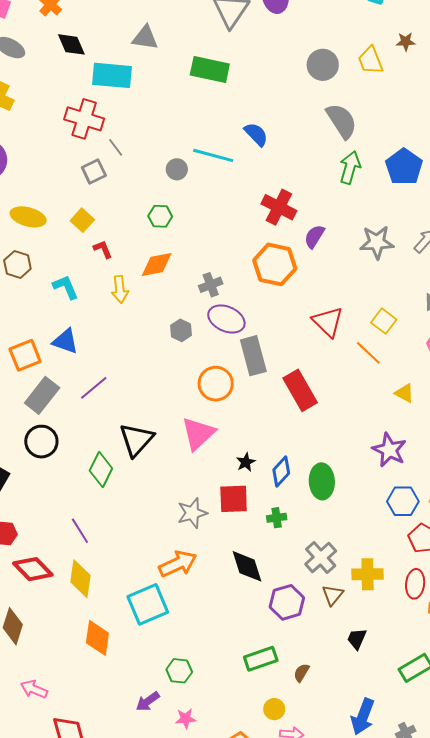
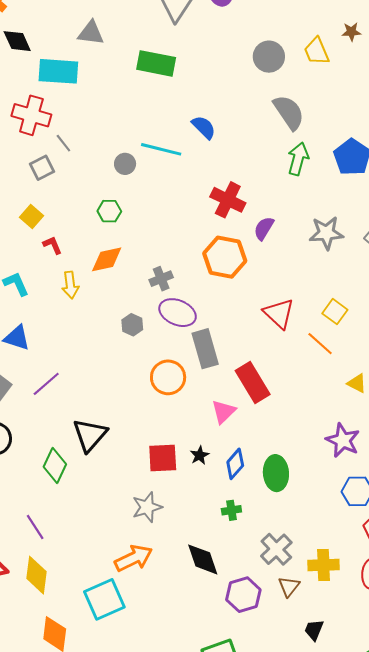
pink triangle: (198, 434) -> (224, 412), moved, size x0.7
red square: (234, 499) -> (163, 458), moved

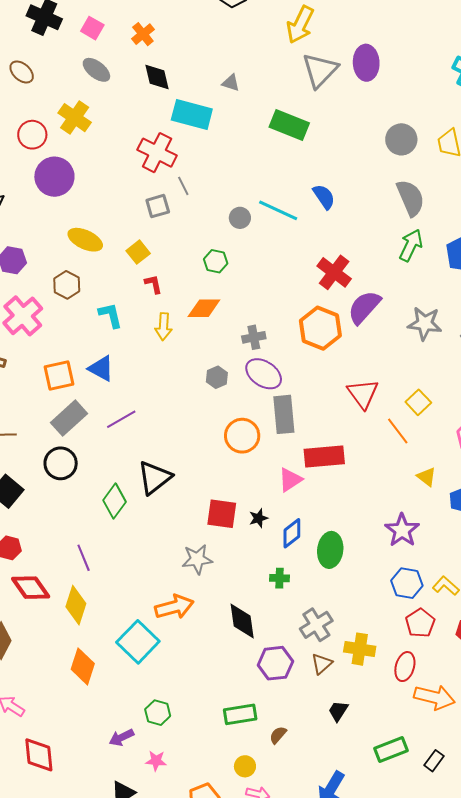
gray triangle: (91, 33) -> (231, 83), size x0.7
purple semicircle: (264, 228) -> (364, 307), size x1.5
red rectangle: (253, 382) -> (324, 457), turned -75
cyan square: (104, 599) -> (138, 642), turned -33

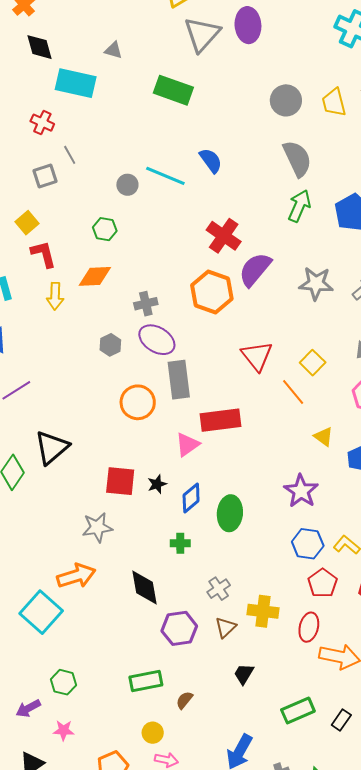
red cross: (157, 153) -> (42, 123), size x0.6
red L-shape: (153, 284) -> (44, 254), size x1.4
gray cross: (316, 625) -> (219, 589), size x0.7

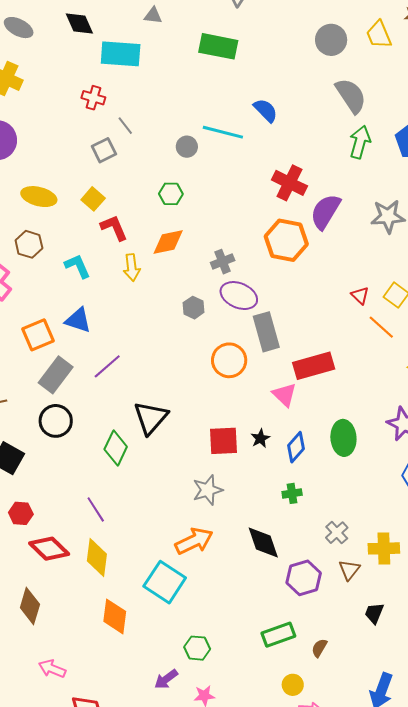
red triangle: (257, 356) -> (360, 295), moved, size x0.6
pink triangle: (187, 445) -> (284, 395), turned -32
green ellipse: (230, 513) -> (343, 438), moved

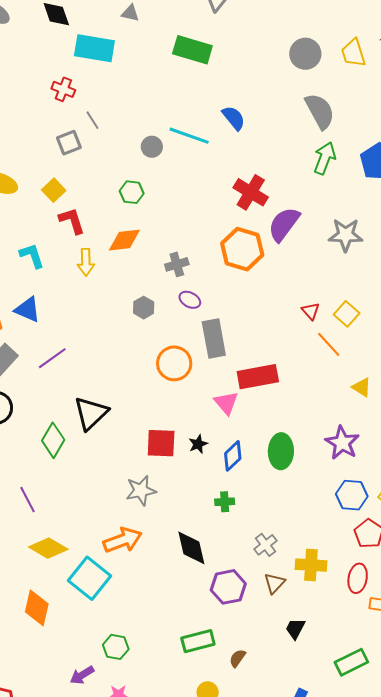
purple ellipse: (239, 296) -> (190, 300), size x0.6
yellow diamond: (97, 557) -> (48, 548), moved, turned -72

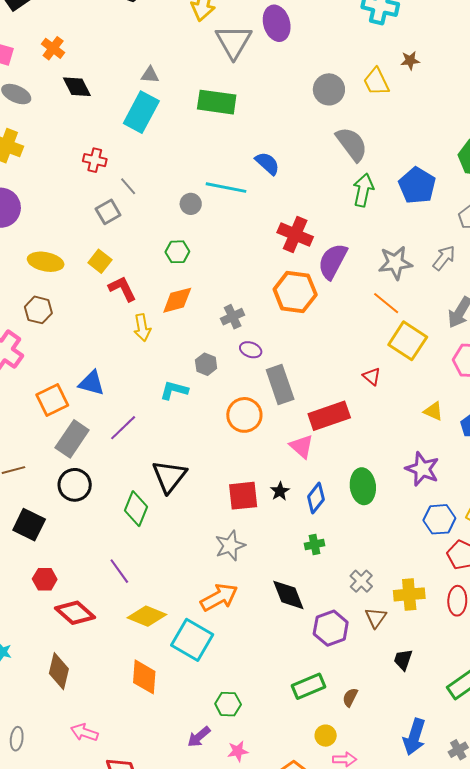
cyan rectangle: (94, 48) -> (141, 112), moved, turned -63
cyan L-shape: (32, 256) -> (174, 390), moved, turned -48
red triangle: (311, 311) -> (372, 376), moved
yellow square: (347, 314) -> (408, 341), size x1.5
orange line: (329, 344) -> (386, 303), moved

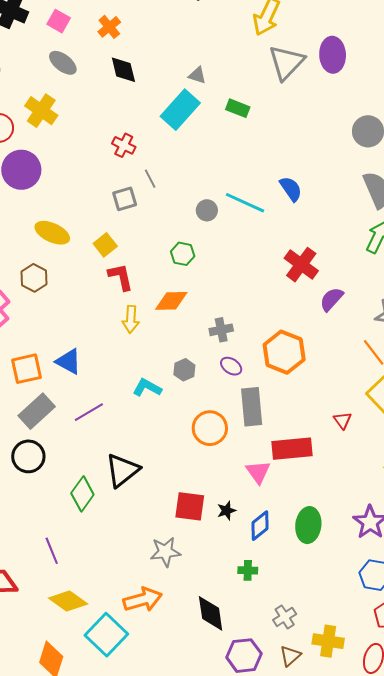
green rectangle: (217, 102) -> (238, 108), moved, size x0.6
purple semicircle: (333, 261) -> (331, 299), size x0.7
orange hexagon: (295, 292) -> (284, 352), moved

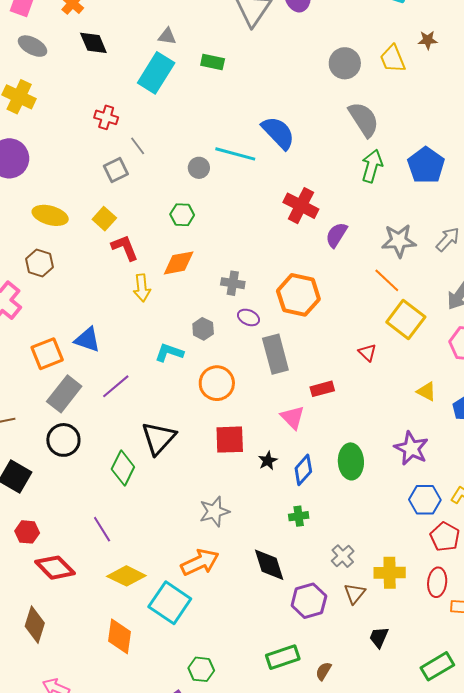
blue semicircle: (291, 189) -> (278, 133), size x1.4
gray cross: (221, 330) -> (233, 283), turned 30
orange circle: (210, 428) -> (217, 383), moved
red rectangle: (292, 449) -> (322, 389), size x0.6
red square: (190, 506) -> (230, 440), moved

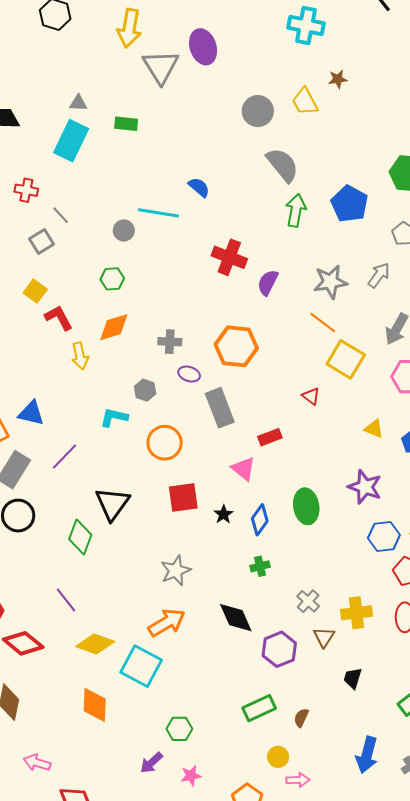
blue semicircle: (278, 133) -> (199, 187), size x0.6

